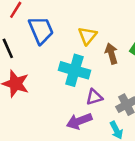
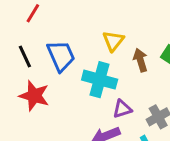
blue trapezoid: (41, 30) -> (61, 56), moved

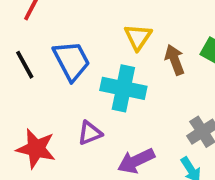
red star: (34, 96) -> (36, 149), moved
purple triangle: (122, 109) -> (90, 133), moved

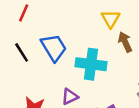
yellow triangle: (138, 37) -> (111, 19), moved

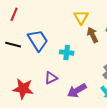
black line: (22, 52) -> (13, 45), turned -42
cyan cross: (91, 64) -> (67, 53), size x0.6

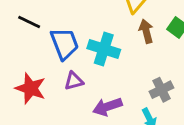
blue trapezoid: (38, 40) -> (64, 44), moved
cyan cross: (67, 53) -> (104, 49), size x1.5

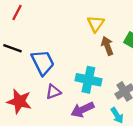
cyan cross: (104, 49) -> (88, 80), moved

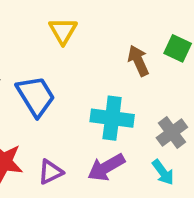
yellow triangle: (96, 24) -> (63, 31), moved
purple triangle: (53, 92) -> (50, 172), moved

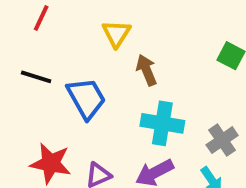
brown arrow: (138, 61) -> (146, 70), moved

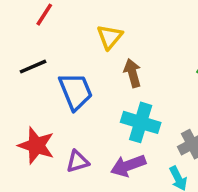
black line: (36, 77) -> (33, 67), turned -48

